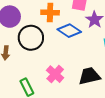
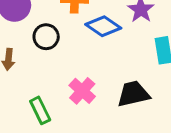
black circle: (31, 38) -> (46, 37), size x0.7

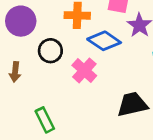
pink cross: (82, 91) -> (84, 70), moved

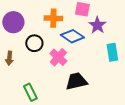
black trapezoid: (132, 104) -> (76, 81), moved

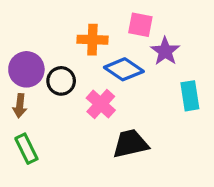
purple circle: (13, 22) -> (26, 69), moved
green rectangle: (30, 92) -> (26, 149), moved

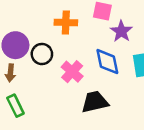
blue diamond: (124, 69) -> (107, 62), moved, turned 44

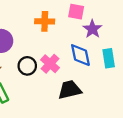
black circle: (42, 54) -> (27, 66), moved

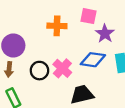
blue diamond: (80, 55) -> (93, 60), turned -70

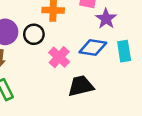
black circle: (39, 71) -> (34, 34), moved

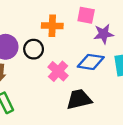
purple star: (106, 19) -> (104, 34), turned 30

